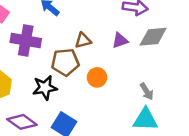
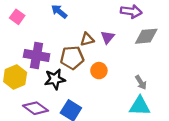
purple cross: (26, 40) -> (37, 56), moved
purple triangle: (120, 40) -> (108, 37), moved, turned -32

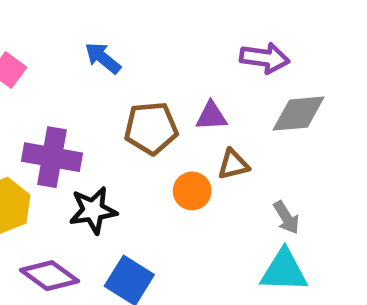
purple triangle: (108, 37) -> (211, 116), turned 48
brown triangle: (87, 39) -> (233, 164), moved
brown pentagon: (72, 58) -> (151, 128), moved

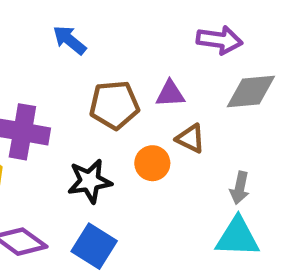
brown triangle: (233, 164) -> (190, 139), turned 40
black star: (93, 210) -> (90, 181), moved
gray arrow: (286, 218) -> (240, 188), turned 44

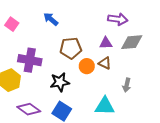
purple triangle: (170, 94) -> (106, 43), moved
orange circle: (152, 163) -> (87, 66), moved
cyan triangle: (237, 237) -> (105, 106), moved

